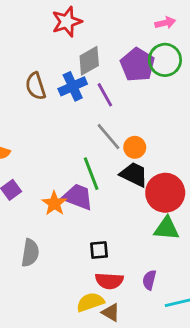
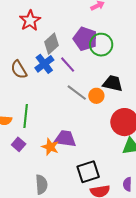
green circle: (165, 60) -> (101, 45), moved
green line: (91, 174) -> (26, 116), moved, turned 40
black trapezoid: (134, 174) -> (113, 83), moved
black square: (99, 250) -> (88, 172), size x1.6

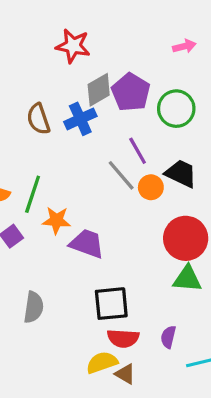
red star: (30, 20) -> (73, 46), turned 30
purple pentagon: (85, 39) -> (131, 92), moved
purple line: (68, 65) -> (138, 151), moved
orange star: (50, 147) -> (56, 220), moved, turned -30

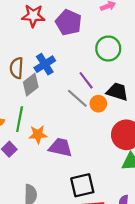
gray diamond: (99, 90) -> (31, 85), moved
purple pentagon: (131, 92) -> (69, 22), moved
brown semicircle: (38, 119) -> (17, 68), turned 30

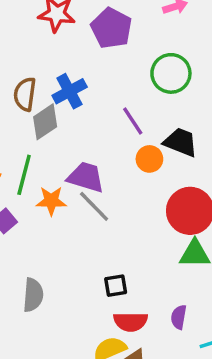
gray line: (77, 98) -> (94, 206), moved
purple trapezoid: (60, 147) -> (86, 177), moved
black square: (82, 185) -> (116, 286), size x0.6

